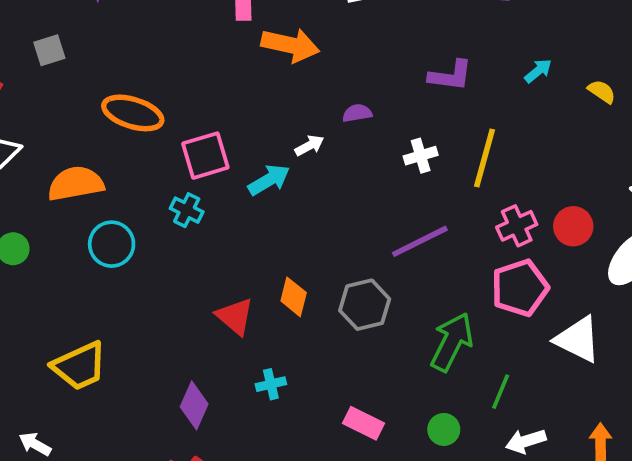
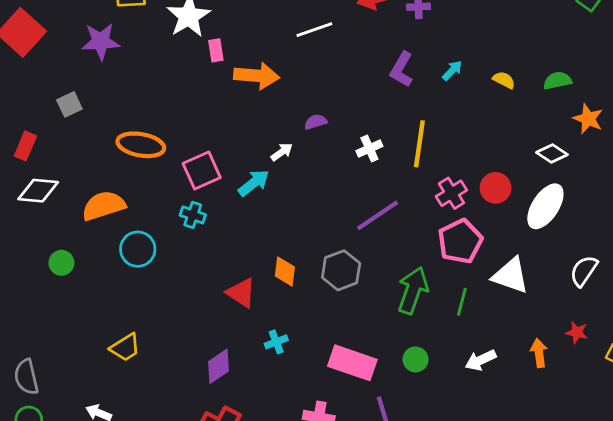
purple L-shape: (451, 76) -> (402, 69), moved, turned 120
yellow trapezoid: (79, 366) -> (125, 347), size x0.7
green line: (501, 392) -> (462, 302), moved
purple diamond: (194, 405) -> (219, 366), turned 39
pink rectangle: (364, 423) -> (352, 363), size x1.5

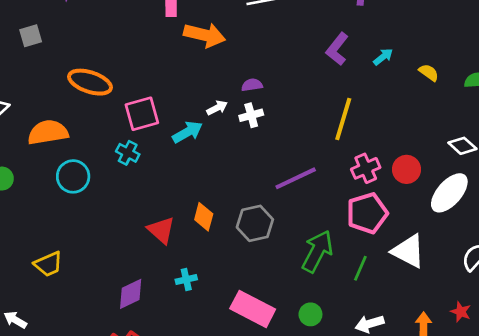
white cross: (369, 148) -> (251, 115), moved

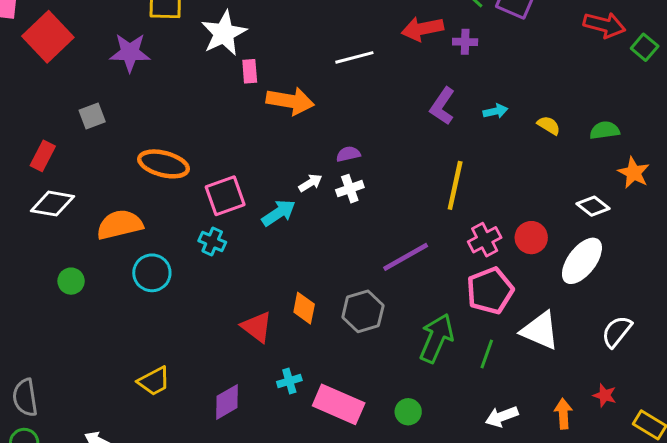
cyan arrow: (383, 57) -> (495, 111), turned 30
yellow trapezoid: (48, 264) -> (154, 381), moved
pink rectangle: (253, 309) -> (339, 404), moved
green circle: (310, 314) -> (408, 412), moved

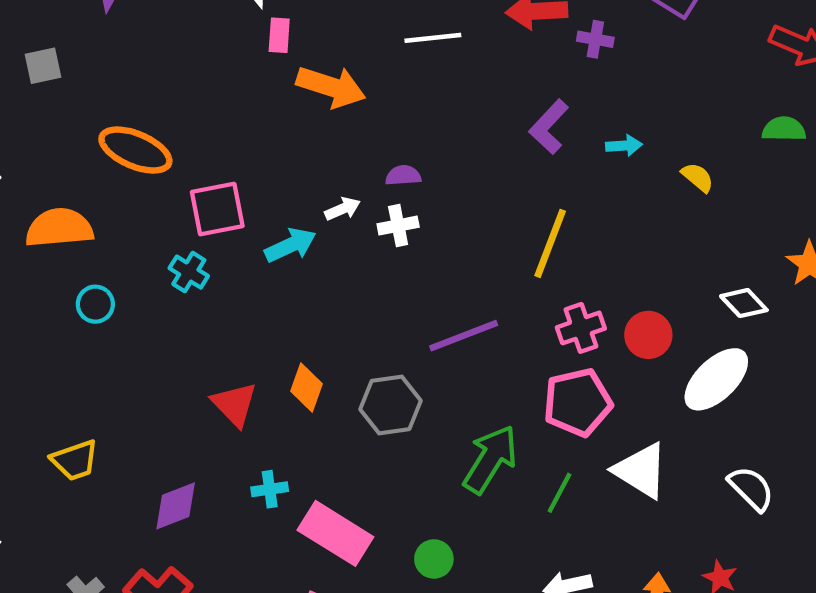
green semicircle: (605, 130) -> (784, 129), moved
cyan circle: (152, 273) -> (95, 304), size x0.7
white semicircle: (617, 332) -> (751, 488), turned 88

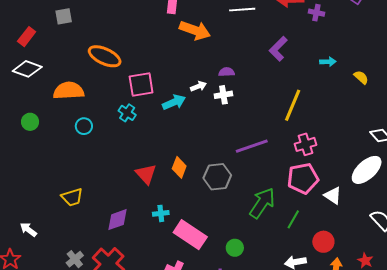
purple L-shape: (549, 127) -> (278, 49), moved
red circle: (648, 335) -> (323, 242), moved
white triangle: (641, 470) -> (333, 196), moved, size x0.7

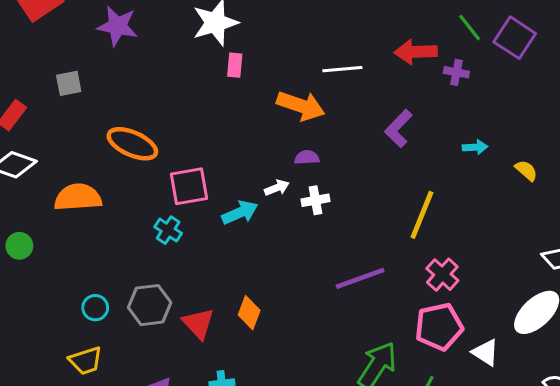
orange arrow: (195, 30) -> (301, 106), moved
purple semicircle: (227, 72) -> (307, 157), moved
cyan circle: (84, 126) -> (95, 308), moved
pink cross: (305, 144) -> (442, 275), turned -30
gray hexagon: (217, 177) -> (150, 305), moved

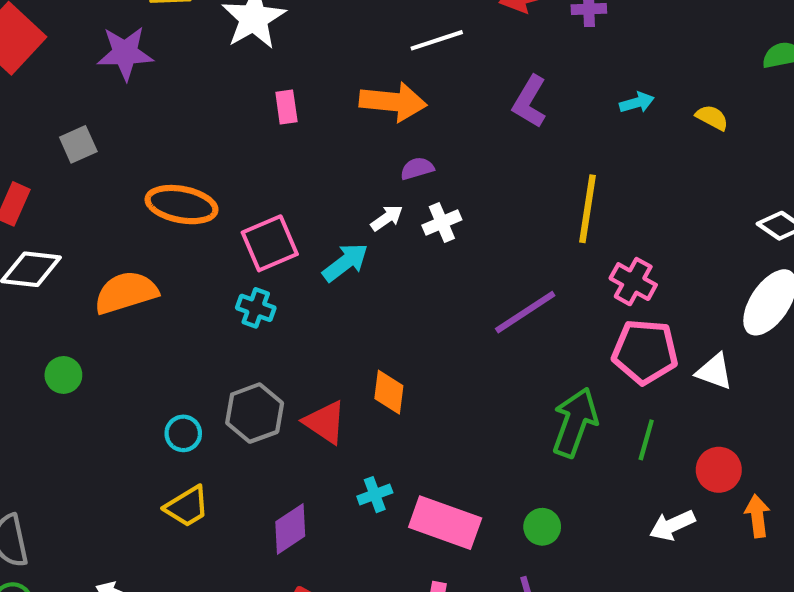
pink rectangle: (235, 65) -> (286, 107), moved
pink pentagon: (439, 327) -> (645, 352), turned 30

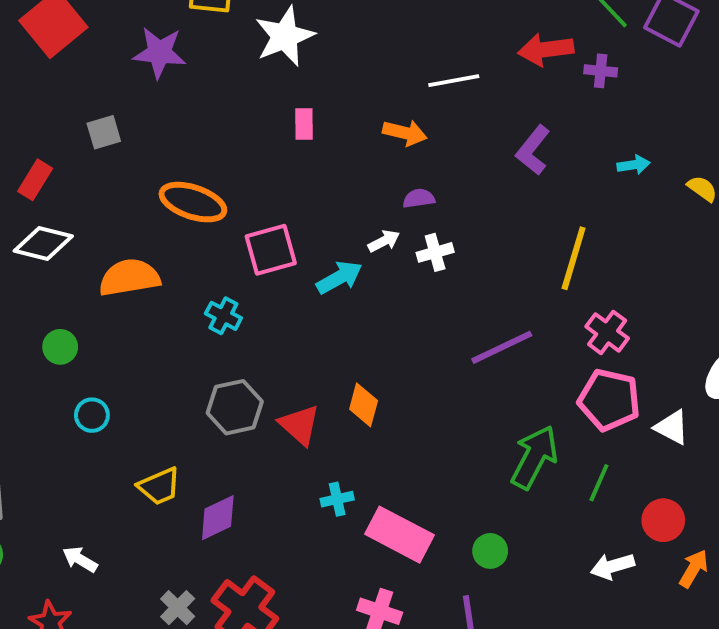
orange arrow: (393, 102) -> (405, 133), size x0.7
cyan cross: (256, 308) -> (223, 316), moved
cyan circle: (183, 433) -> (92, 415), moved
orange arrow: (757, 516) -> (694, 569), turned 30
purple diamond: (290, 529) -> (218, 518), moved

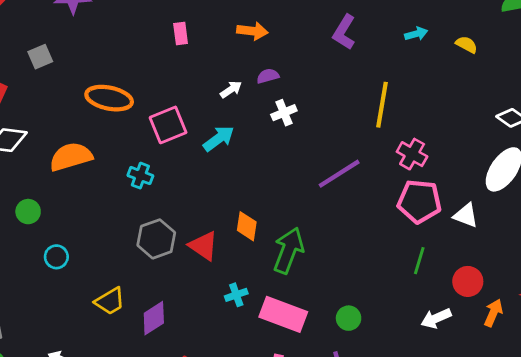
white arrow: (384, 241) -> (231, 89), moved
green arrow: (534, 457) -> (289, 250), moved

